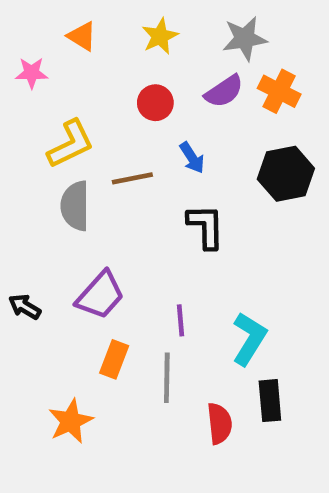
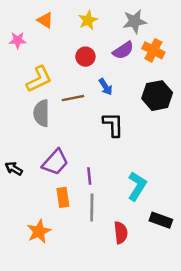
purple line: (181, 320) -> (89, 176), moved
orange rectangle: (114, 359) -> (63, 197), turned -30
black rectangle: (270, 401) -> (161, 220), moved, turned -65

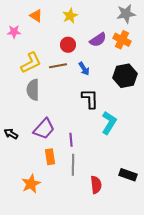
gray star: (135, 21) -> (126, 14), moved
brown line: (73, 98) -> (58, 66), moved
cyan L-shape: (137, 186) -> (109, 123), moved

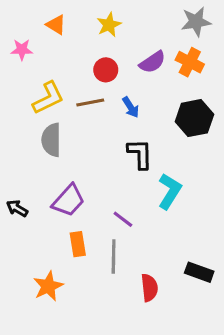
purple line: (71, 140) -> (123, 219), moved, turned -48

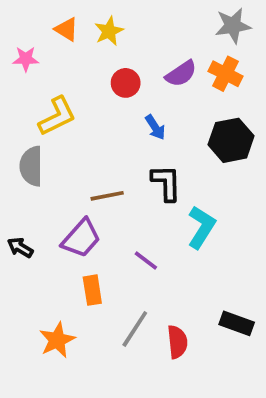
yellow star: (109, 25) -> (109, 31), moved
brown line: (90, 103) -> (107, 196), moved
gray semicircle: (51, 140) -> (31, 166), moved
gray line: (114, 257) -> (135, 329), moved, turned 32

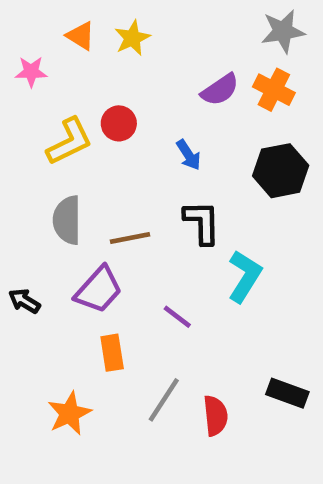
red circle: (126, 83) -> (119, 123), moved
gray semicircle: (31, 166) -> (67, 220), moved

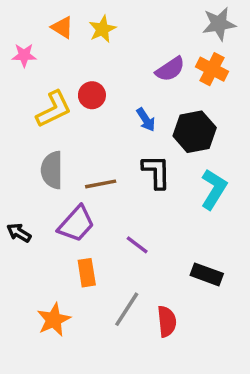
black hexagon: (281, 171) -> (195, 132), moved
cyan L-shape: (245, 276) -> (214, 189), moved
black rectangle: (287, 393) -> (207, 274), moved

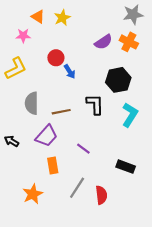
pink star: (24, 55) -> (23, 36), moved
yellow L-shape: (54, 109) -> (16, 68), moved
blue arrow: (146, 120) -> (70, 72), moved

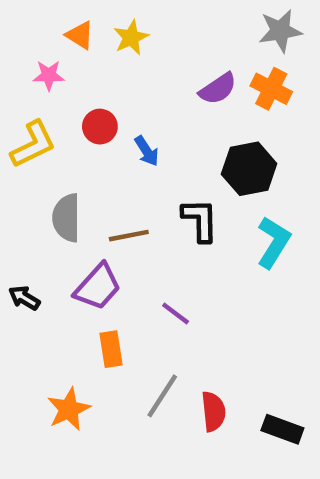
red circle: (56, 58) -> (100, 127), moved
black rectangle: (126, 167) -> (282, 429), moved

